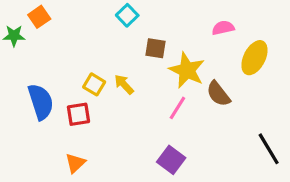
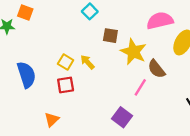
orange square: (39, 17) -> (25, 13), turned -35
pink semicircle: (223, 28) -> (160, 21), size x1.6
pink line: (177, 108) -> (140, 87), moved
red square: (78, 114) -> (66, 85), moved

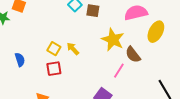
brown square: (110, 36) -> (93, 11), moved
blue semicircle: (26, 75) -> (20, 60), size x0.6

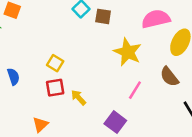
yellow arrow: (73, 49) -> (78, 97), moved
brown semicircle: (133, 55) -> (169, 77), moved

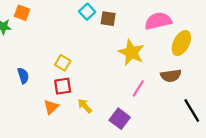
brown semicircle: (169, 77) -> (171, 76), turned -60
yellow arrow: (78, 97) -> (85, 106), moved
orange triangle: (40, 124) -> (51, 107), moved

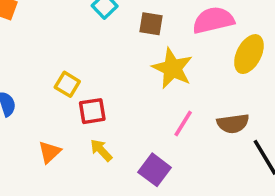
brown square: (108, 19) -> (151, 24), moved
brown semicircle: (171, 76) -> (233, 124), moved
red square: (63, 86) -> (92, 111), moved

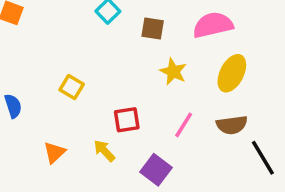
yellow ellipse: (249, 54) -> (232, 73), moved
yellow star: (172, 68) -> (173, 72), size x0.7
red square: (92, 111) -> (127, 120), moved

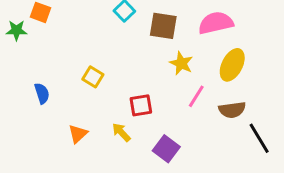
brown square: (153, 28) -> (163, 26), size x1.4
pink line: (184, 125) -> (196, 96), moved

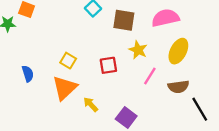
red square: (141, 105) -> (108, 65), moved
orange triangle: (78, 134) -> (65, 88), moved, size x1.6

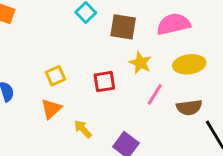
yellow ellipse: (178, 51) -> (189, 64), turned 55
yellow square: (68, 61) -> (56, 76), turned 35
orange triangle: (65, 88) -> (51, 109), size x0.7

